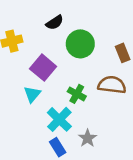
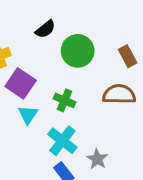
purple square: (43, 68) -> (21, 83), moved
green cross: (77, 94) -> (64, 100), moved

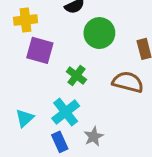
purple square: (21, 83) -> (40, 50), turned -32
cyan triangle: (28, 115) -> (25, 118), moved

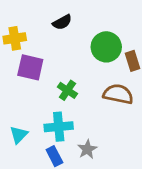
green circle: (99, 33) -> (106, 47), moved
cyan cross: (66, 112) -> (59, 127), turned 36

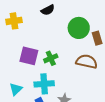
purple square: (30, 67) -> (29, 56), moved
green cross: (67, 90) -> (51, 58), turned 32

